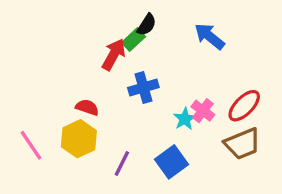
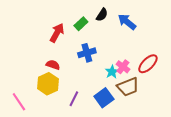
black semicircle: (147, 25) -> (102, 15), moved
red arrow: (114, 54) -> (57, 33), moved
brown trapezoid: (243, 144) -> (128, 87), moved
pink line: (31, 145) -> (19, 102), moved

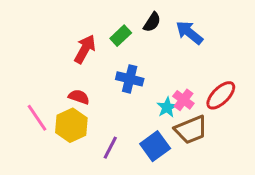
blue cross: (87, 53) -> (130, 79), turned 30
pink line: (19, 102) -> (37, 118), moved

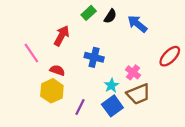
green rectangle: (121, 36) -> (89, 13), moved
red ellipse: (221, 95) -> (170, 56), moved
cyan star: (167, 107) -> (111, 85), moved
pink line: (37, 118) -> (31, 53), moved

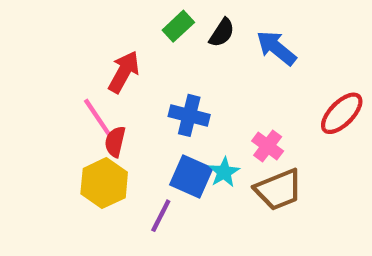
pink line: (31, 53) -> (98, 118), moved
red semicircle: (57, 70) -> (115, 142), turned -96
blue square: (112, 106) -> (191, 177), moved, turned -30

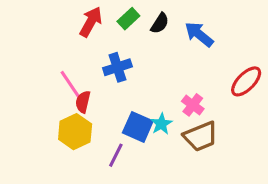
red arrow: (124, 72) -> (91, 22), moved
blue cross: (189, 115) -> (117, 67), moved, turned -32

